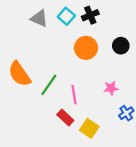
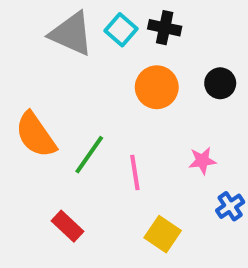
black cross: (90, 15) -> (165, 28), turned 35
gray triangle: (39, 18) -> (71, 34), size x1.4
red rectangle: (65, 118) -> (67, 226), moved

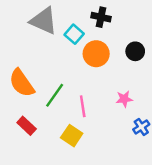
cyan square: (121, 30) -> (74, 34), moved
red rectangle: (67, 226) -> (27, 126), moved
yellow square: (163, 234) -> (72, 136), moved

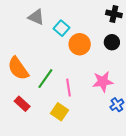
black cross: (101, 17) -> (114, 14), moved
gray triangle: (44, 21) -> (36, 17), size x0.7
pink star: (124, 99) -> (103, 82), size x1.5

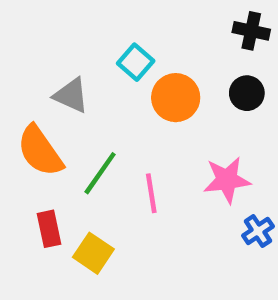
gray triangle: (36, 17) -> (71, 95), moved
red rectangle: (22, 104) -> (49, 229), turned 35
yellow square: (59, 112) -> (93, 253), moved

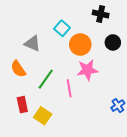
black cross: (251, 31) -> (101, 14), moved
orange semicircle: (40, 151) -> (18, 69), size x0.7
pink star: (227, 180) -> (87, 70), moved

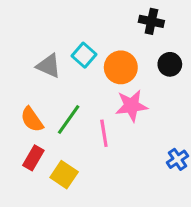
cyan square: (62, 28) -> (84, 55), moved
orange semicircle: (18, 69) -> (32, 119), moved
red rectangle: (22, 105) -> (33, 158), turned 42

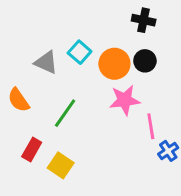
black circle: (170, 64) -> (145, 61), moved
orange semicircle: (32, 119) -> (19, 100), moved
pink line: (104, 133) -> (151, 126), moved

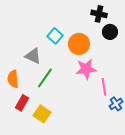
black circle: (145, 61) -> (110, 32), moved
gray triangle: (46, 62) -> (33, 56), moved
orange semicircle: (19, 100) -> (13, 79), moved, turned 30

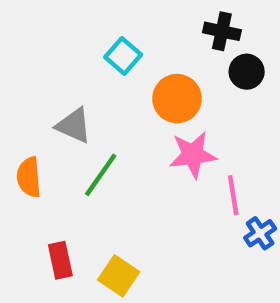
cyan square: (55, 36) -> (123, 56), moved
red rectangle: (22, 103) -> (60, 260), moved, turned -42
yellow square: (42, 114) -> (119, 276), moved

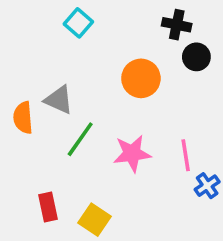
cyan square: (123, 56) -> (78, 23), moved
pink star: (193, 155) -> (132, 153), moved
orange semicircle: (29, 177) -> (23, 118), moved

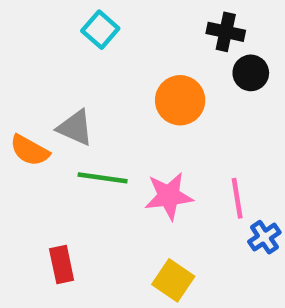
orange semicircle: (23, 118) -> (30, 150), turned -56
green line: (80, 139) -> (103, 178), turned 63
yellow square: (94, 220) -> (173, 280), moved

